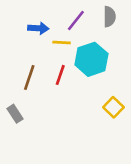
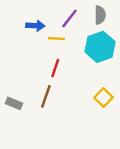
cyan hexagon: (91, 59) -> (100, 47), moved
brown line: (29, 77) -> (46, 96), moved
gray rectangle: (15, 114) -> (14, 103), turned -35

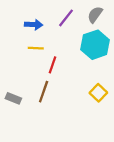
gray semicircle: (100, 15) -> (95, 15), turned -144
yellow line: (56, 39) -> (36, 48), moved

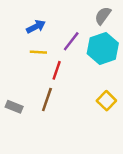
purple line: (66, 18) -> (71, 41), moved
blue arrow: (34, 25) -> (36, 27), turned -30

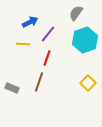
gray semicircle: (103, 16) -> (76, 13), moved
purple line: (71, 41) -> (48, 34), moved
yellow line: (38, 52) -> (23, 44), moved

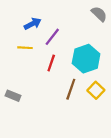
gray semicircle: (76, 13) -> (99, 14), moved, turned 98
cyan hexagon: (85, 40) -> (86, 59), moved
brown line: (39, 82) -> (71, 89), moved

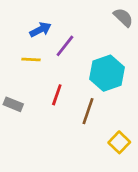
red line: (51, 63) -> (57, 95), moved
yellow square: (96, 90) -> (119, 142), moved
gray rectangle: (13, 96) -> (13, 104), moved

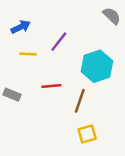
blue arrow: (40, 30) -> (21, 27), moved
red line: (57, 95) -> (51, 86), turned 66
yellow square: (119, 142) -> (87, 134), moved, turned 30

